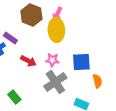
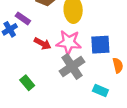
pink star: (52, 60) -> (69, 42), size x1.6

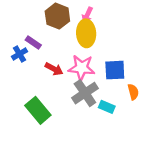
green rectangle: (27, 83) -> (38, 110), size x1.6
cyan rectangle: (100, 91) -> (107, 107), moved

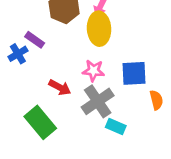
pink star: (82, 68) -> (93, 71), size x0.7
red arrow: (54, 69) -> (60, 87), moved
cyan rectangle: (107, 107) -> (116, 127), moved

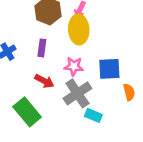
purple rectangle: (35, 40) -> (42, 48), moved, turned 63

